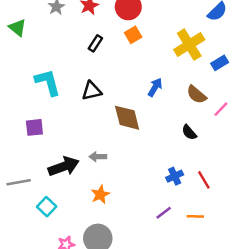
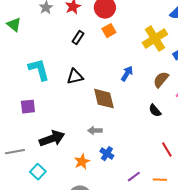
brown semicircle: (197, 95) -> (161, 80), turned 90
gray arrow: (98, 157) -> (95, 131), moved
blue cross: (175, 176) -> (107, 154), moved, turned -32

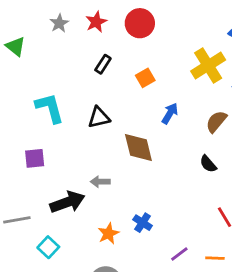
orange square: (109, 31) -> (145, 78), moved
gray arrow: (95, 131) -> (100, 182), moved

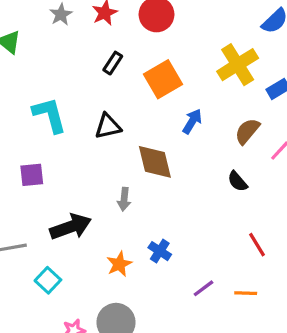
orange square: (145, 78) -> (163, 79), size x1.6
gray arrow: (100, 182) -> (124, 199), moved, turned -84

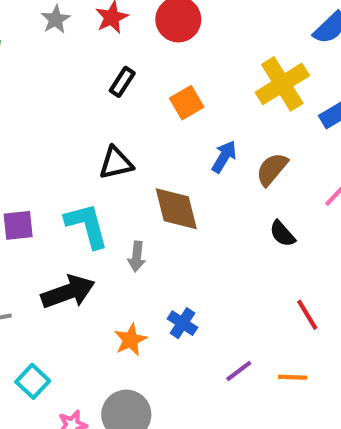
orange square: (163, 79) -> (187, 103), size x0.7
cyan L-shape: (50, 115) -> (87, 225), moved
brown semicircle: (247, 131) -> (272, 169), moved
cyan square: (48, 280) -> (33, 381), moved

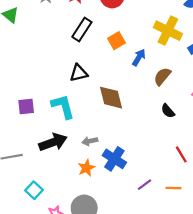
black rectangle: (122, 82) -> (82, 29), size x1.5
yellow cross: (282, 84) -> (168, 31), turned -32
blue arrow: (224, 157) -> (139, 57), moved
gray arrow: (137, 257) -> (90, 141), moved, turned 72
blue cross: (182, 323) -> (114, 159), size x1.5

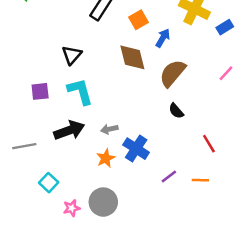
black triangle: (79, 73) -> (72, 55), moved, turned -36
brown semicircle: (162, 76) -> (173, 73), moved, size x1.4
brown diamond: (111, 98) -> (132, 57), moved
black semicircle: (168, 111) -> (176, 111), moved

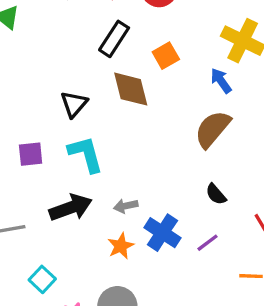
blue arrow: (163, 38) -> (221, 81), moved, turned -66
brown diamond: (132, 57) -> (131, 89), moved
black semicircle: (176, 111) -> (216, 194), moved
purple line: (169, 176) -> (208, 243), moved

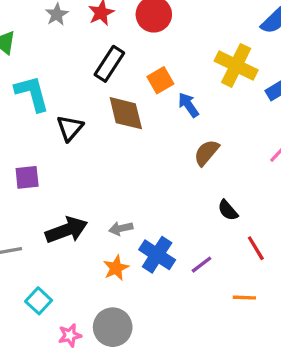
blue arrow: (221, 81) -> (188, 105), moved
brown semicircle: (213, 129) -> (206, 153), size x0.7
cyan L-shape: (86, 154) -> (32, 93), moved
black semicircle: (216, 194) -> (228, 210), moved

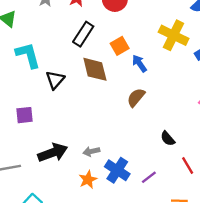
brown semicircle: (206, 153) -> (136, 97), moved

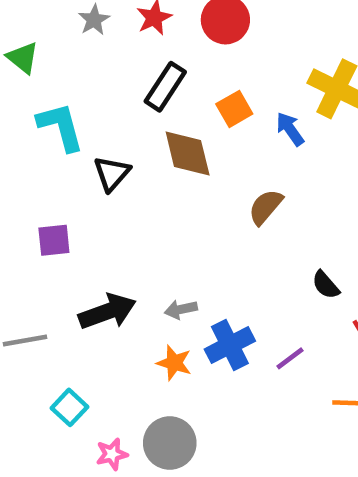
blue arrow: (140, 63) -> (290, 129), moved
blue cross: (117, 170) -> (230, 345), turned 30
orange star: (88, 180) -> (174, 363), turned -30

